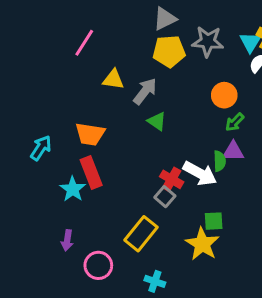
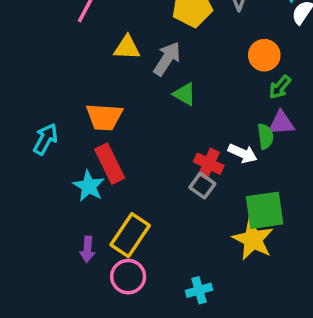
white arrow: (200, 173) -> (243, 153), size x0.7
green square: (214, 221) -> (265, 210), size x1.6
yellow rectangle: (141, 234) -> (130, 235), moved
cyan cross: (155, 281) -> (199, 290), turned -30

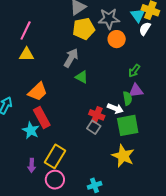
yellow triangle: (127, 48) -> (27, 54), moved
orange circle: (264, 55) -> (117, 39), moved
orange trapezoid: (104, 117) -> (38, 92), turned -45
green square: (265, 210) -> (128, 125), moved

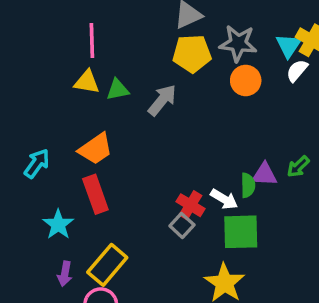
pink line: (26, 30) -> (92, 40), turned -36
green arrow: (134, 71) -> (298, 167), moved
green triangle: (82, 77) -> (118, 90), moved, turned -48
cyan star: (31, 130) -> (58, 224), moved

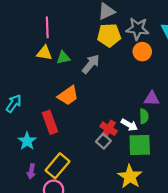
orange trapezoid: (96, 149) -> (68, 96), moved
purple triangle: (264, 174) -> (152, 99), moved

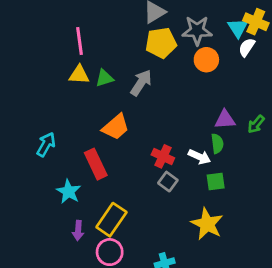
red cross: (109, 129) -> (163, 156), moved
green square: (140, 145) -> (216, 182), size x0.6

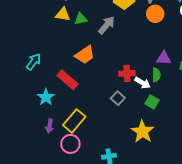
red cross: (163, 156) -> (127, 73), moved, turned -35
red rectangle: (96, 164) -> (68, 80), turned -30
green square: (216, 182) -> (152, 102), turned 32

